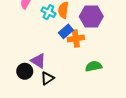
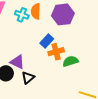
blue rectangle: (66, 31) -> (47, 41), moved
orange cross: (76, 38) -> (56, 52), moved

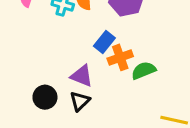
purple triangle: (17, 62) -> (82, 76), moved

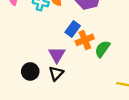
green semicircle: (144, 70) -> (102, 49), turned -30
purple triangle: (82, 76) -> (57, 55), turned 42

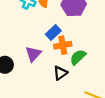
black triangle: (56, 73) -> (60, 73), moved

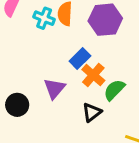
orange cross: (63, 45) -> (93, 75), turned -36

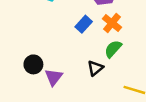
orange cross: (93, 75) -> (112, 23), moved
purple triangle: (55, 88) -> (54, 77), moved

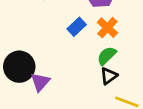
black circle: (33, 64) -> (19, 67), size x1.5
black triangle: (95, 68) -> (109, 76), moved

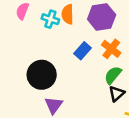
black circle: (19, 67) -> (42, 75), moved

